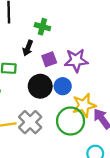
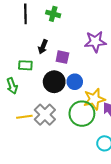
green cross: (42, 27) -> (53, 14), moved
purple square: (49, 59) -> (62, 57), turned 32
purple star: (76, 60) -> (95, 42), moved

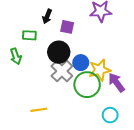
blue circle: (75, 82) -> (81, 63), moved
gray cross: (45, 115) -> (62, 71), moved
yellow line: (24, 117) -> (39, 110), moved

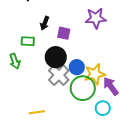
cyan circle: (110, 115) -> (103, 108), moved

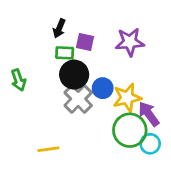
purple star: (96, 18) -> (130, 42), moved
green rectangle: (28, 41) -> (65, 53), moved
green circle: (83, 88) -> (130, 130), moved
cyan circle: (103, 108) -> (150, 144), moved

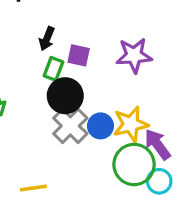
green rectangle: (65, 53) -> (53, 69), turned -72
blue circle: (103, 88) -> (100, 126), moved

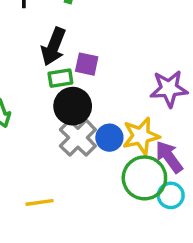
black arrow: (47, 39) -> (53, 47), size x1.5
purple star: (134, 55) -> (169, 89), moved
green rectangle: (53, 69) -> (60, 78), turned 60

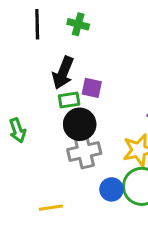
gray cross: (78, 138) -> (84, 152), turned 32
blue circle: (109, 138) -> (111, 189), moved

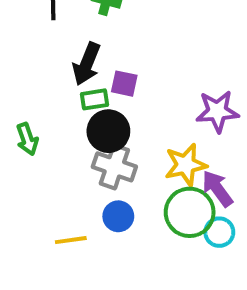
gray cross: (84, 152) -> (114, 167), turned 32
blue circle: (111, 189) -> (118, 216), moved

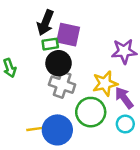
purple square: (124, 84) -> (68, 35), size x1.5
green circle: (190, 212) -> (91, 112), moved
blue circle: (118, 216) -> (57, 130), moved, size x1.6

